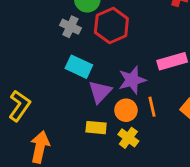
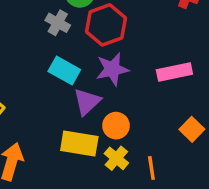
purple star: (132, 80) -> (112, 69), moved
orange line: (152, 107) -> (151, 168), moved
yellow rectangle: (96, 128) -> (79, 143), size x1.5

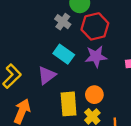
purple triangle: (87, 102) -> (47, 75), moved
yellow rectangle: (79, 143) -> (69, 104), turned 70

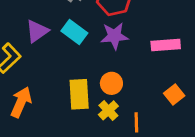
purple triangle: (47, 75) -> (37, 31), moved

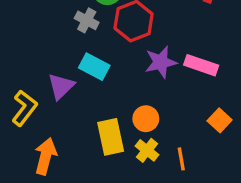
purple triangle: (37, 31) -> (61, 86), moved
purple star: (114, 36) -> (161, 62), moved
pink rectangle: (166, 45) -> (201, 65), turned 32

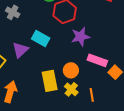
gray cross: (87, 20) -> (13, 12), moved
pink rectangle: (201, 65) -> (97, 60), moved

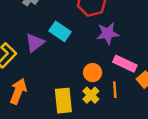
yellow rectangle: (50, 81) -> (63, 101), moved
orange line: (92, 95) -> (115, 90), moved

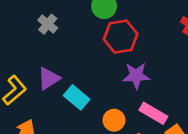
cyan rectangle: (60, 31) -> (77, 97), moved

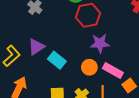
orange circle: (114, 120) -> (89, 67), moved

